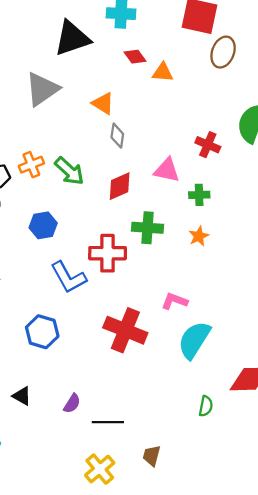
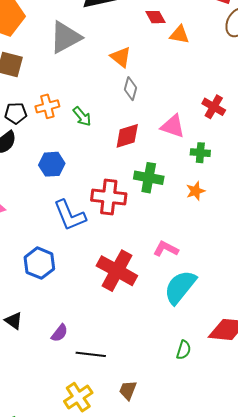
green arrow: (69, 171) -> (82, 116), size x0.7

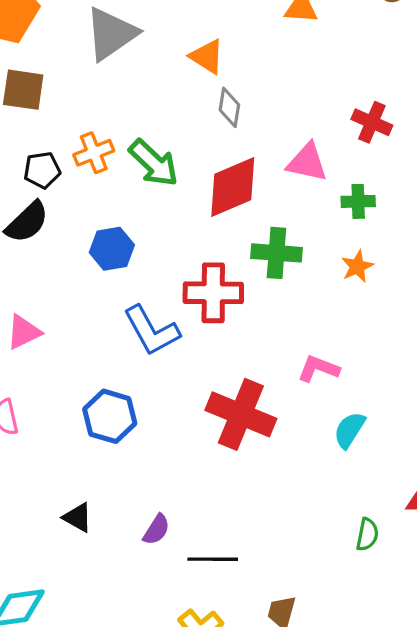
green arrow: (82, 116) -> (154, 163), size x1.5
red diamond: (127, 136) -> (233, 187), size x1.4
cyan semicircle: (180, 287) -> (349, 430), size x0.6

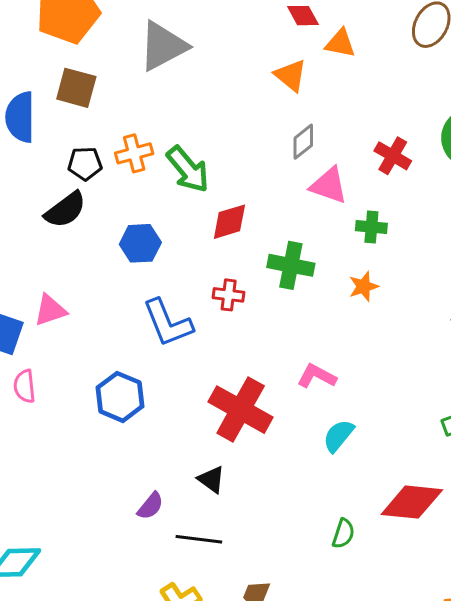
orange triangle: (207, 57) -> (291, 75), moved
gray diamond: (229, 107) -> (303, 142), moved, turned 36
red diamond: (233, 187) -> (229, 222), moved, size x0.7
red cross: (213, 293) -> (229, 295), size x0.6
black triangle: (78, 517) -> (211, 480), moved

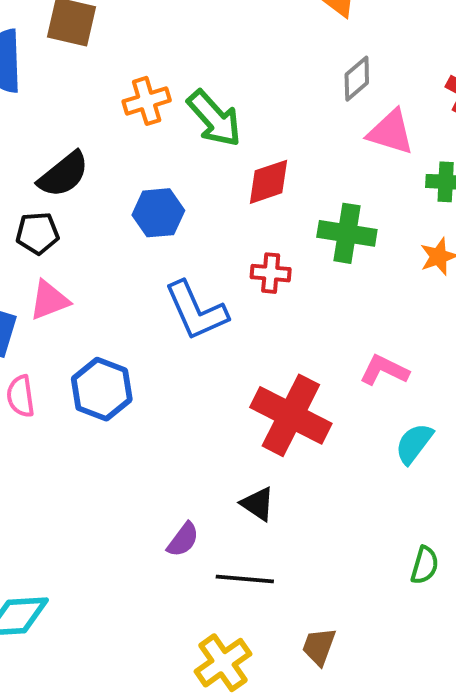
black pentagon: (85, 164) -> (37, 233), moved
blue hexagon: (120, 397) -> (102, 389), moved

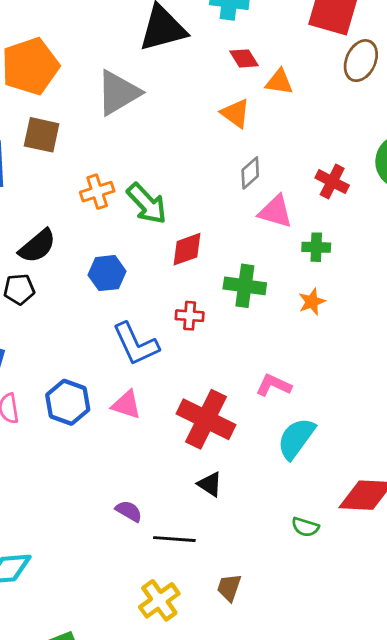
pink triangle: (49, 300) -> (126, 405), moved, turned 40
cyan semicircle: (414, 444) -> (296, 438), size x1.4
black triangle: (258, 504) -> (210, 484), moved
purple semicircle: (183, 540) -> (129, 511), turned -96
green semicircle: (425, 565) -> (305, 527), turned 92

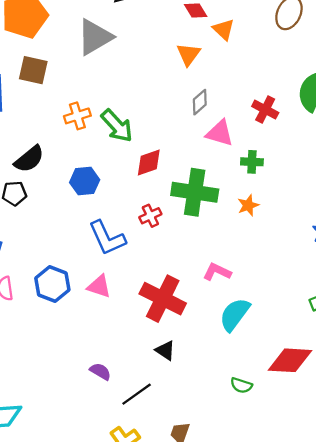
orange triangle: (279, 82) -> (224, 29), turned 35
orange triangle: (236, 113) -> (188, 54), turned 30
green cross: (245, 286) -> (195, 192), size x1.4
red cross: (190, 316) -> (150, 216), turned -30
black line: (174, 539) -> (137, 394), turned -40

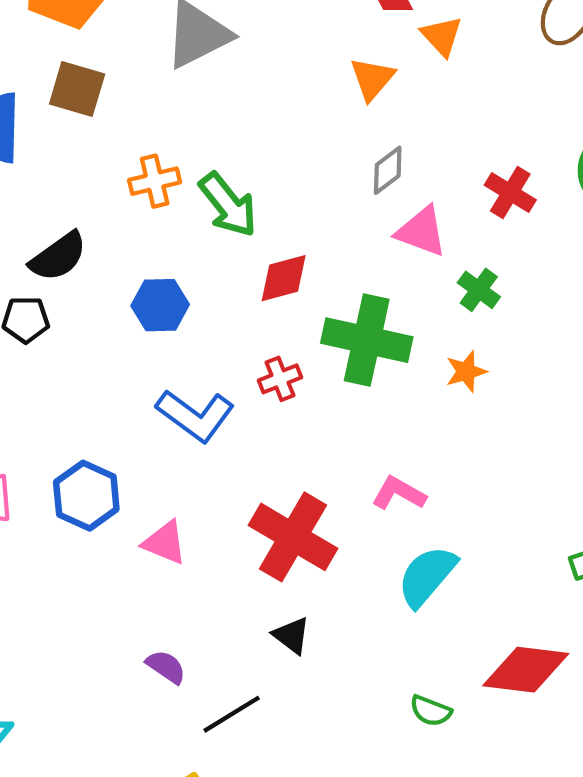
green cross: (252, 162) -> (479, 290), turned 30
blue L-shape: (107, 238) -> (195, 415), turned -33
pink triangle: (99, 286) -> (165, 543), moved

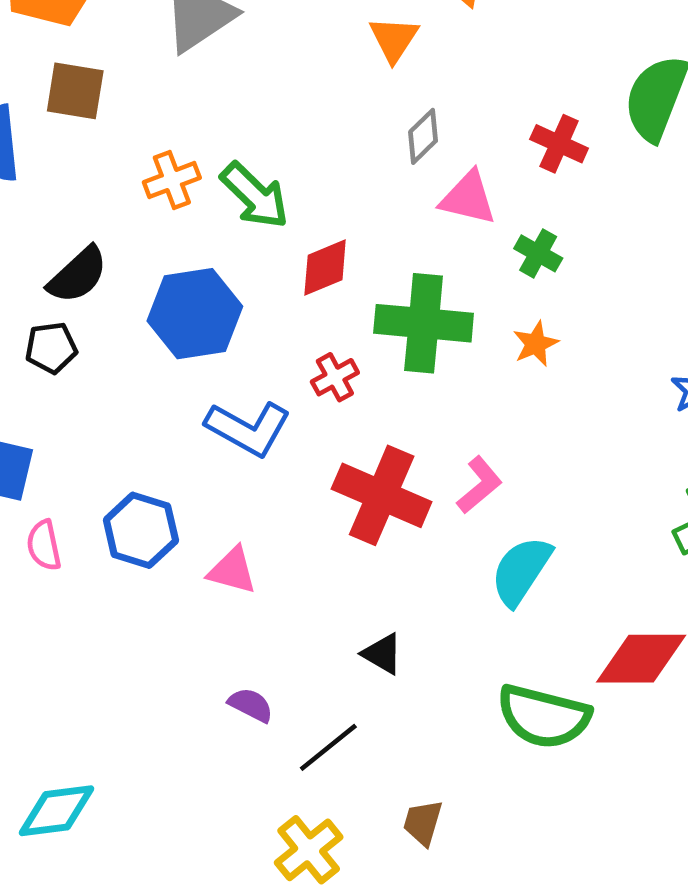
blue hexagon: (160, 305) -> (195, 314), size x1.5
pink L-shape: (399, 493) -> (479, 485), turned 118
red cross: (293, 537) -> (382, 495), moved
green semicircle: (431, 711) -> (544, 716), size x2.0

